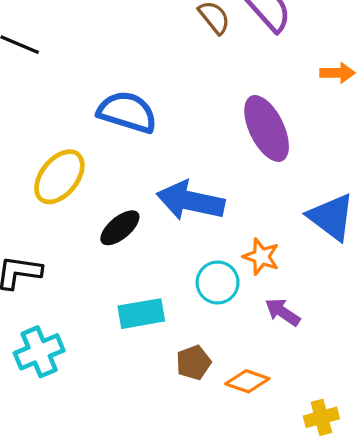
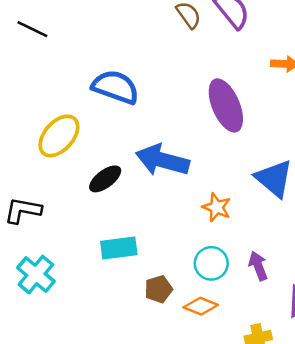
cyan circle: (218, 282) -> (211, 263), moved
purple arrow: (283, 312) -> (258, 266), moved, turned 32
cyan cross: (39, 352) -> (36, 275), turned -30

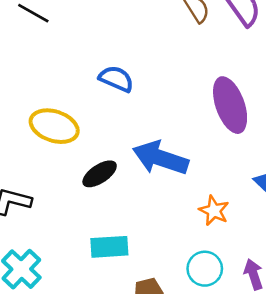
blue semicircle: (115, 87) -> (116, 79), size x0.7
yellow ellipse: (59, 136) -> (54, 126), turned 63

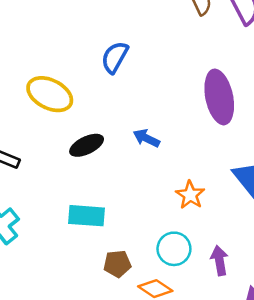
blue semicircle: (116, 79) -> (115, 57), turned -92
blue arrow: (160, 158) -> (146, 138), size x0.5

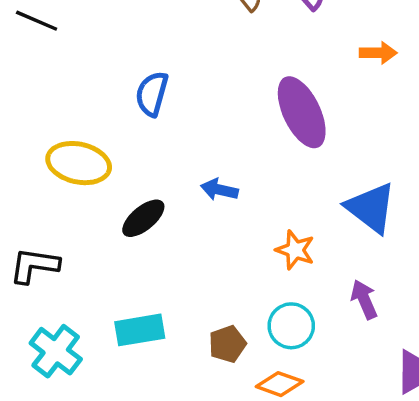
cyan rectangle: (86, 216) -> (140, 330), moved
purple arrow: (219, 260) -> (364, 299), moved
brown pentagon: (117, 264) -> (227, 344), moved

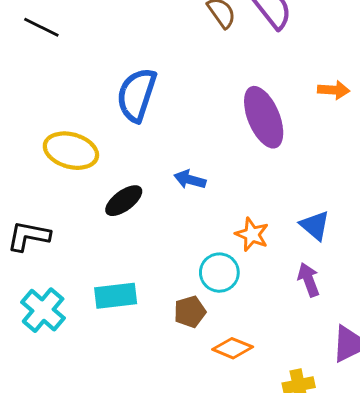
orange arrow: (378, 53) -> (334, 90), moved
blue semicircle: (152, 94) -> (137, 95), size x1.4
blue triangle: (371, 208) -> (315, 225), moved, size x0.7
cyan circle: (291, 326) -> (219, 273), moved

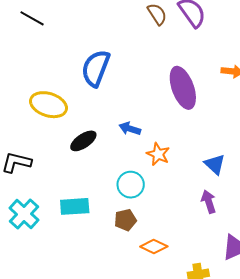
orange star: (252, 234) -> (158, 154), moved
cyan circle: (219, 273) -> (131, 185), moved

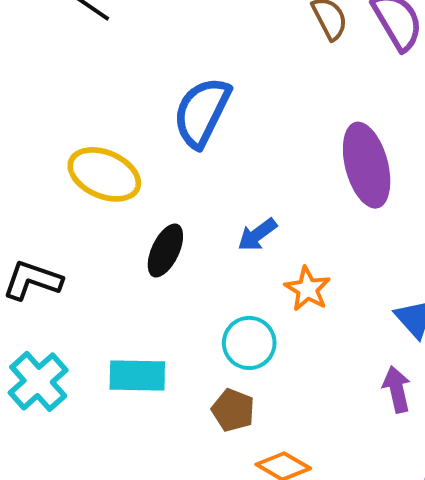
blue arrow: (130, 129) -> (257, 235), turned -60
black ellipse: (83, 141) -> (165, 250), turned -36
brown pentagon: (125, 220) -> (233, 410), turned 30

